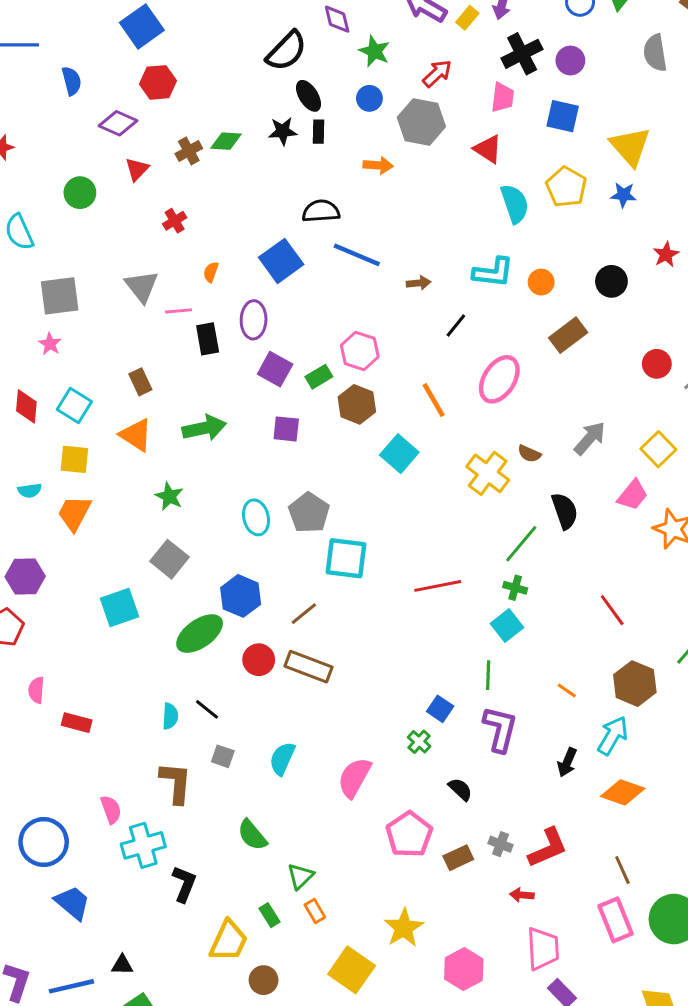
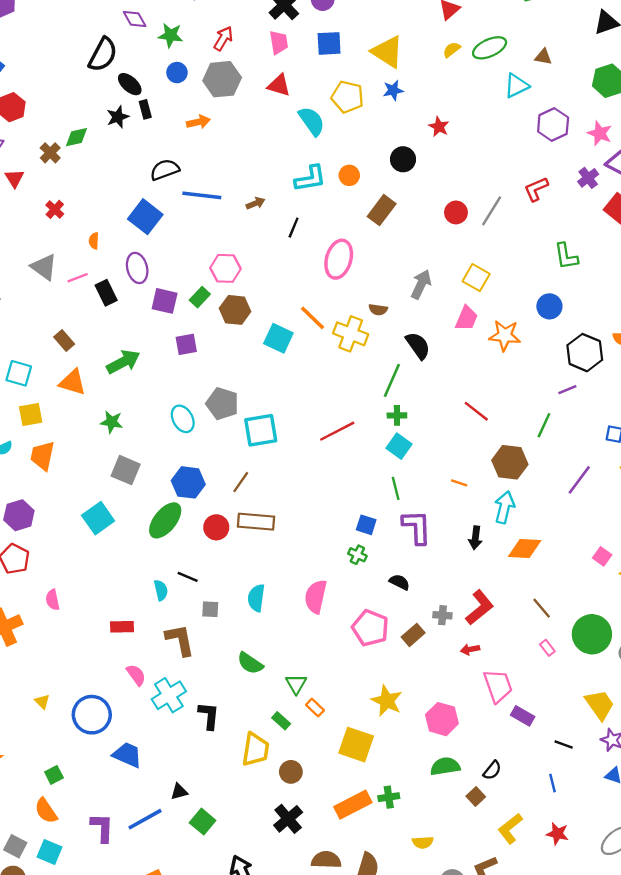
orange line: (434, 400) -> (313, 318), moved
red rectangle: (77, 723) -> (122, 627), moved
pink rectangle: (616, 920) -> (547, 648), size x0.5

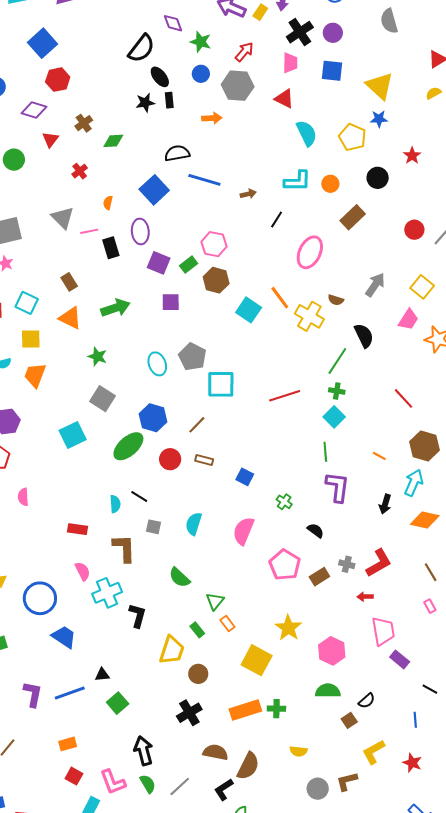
yellow pentagon: (347, 97) -> (352, 137), moved
green diamond: (77, 137) -> (113, 141), moved
brown rectangle: (256, 522) -> (204, 460), size x0.6
blue square: (366, 525) -> (245, 477), moved

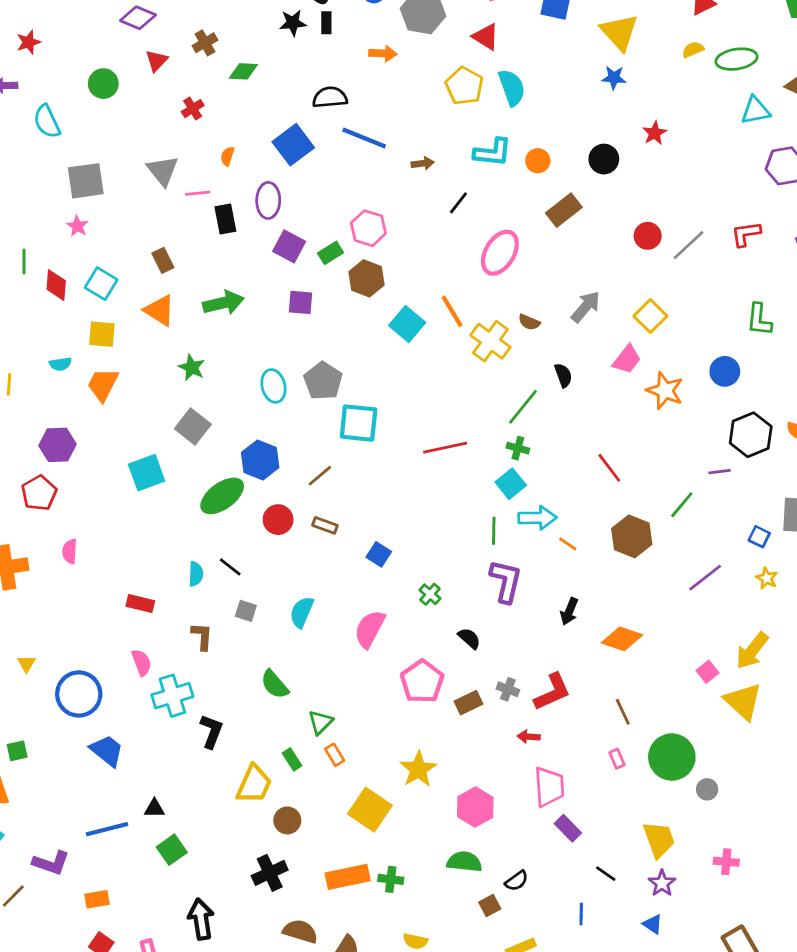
yellow pentagon: (352, 137) -> (464, 86), moved
black semicircle: (364, 336) -> (563, 375), size x0.7
cyan arrow: (414, 483) -> (537, 518), moved, turned 60
brown L-shape: (124, 548) -> (202, 636), size x0.7
purple L-shape: (33, 694) -> (51, 863), moved, turned 92

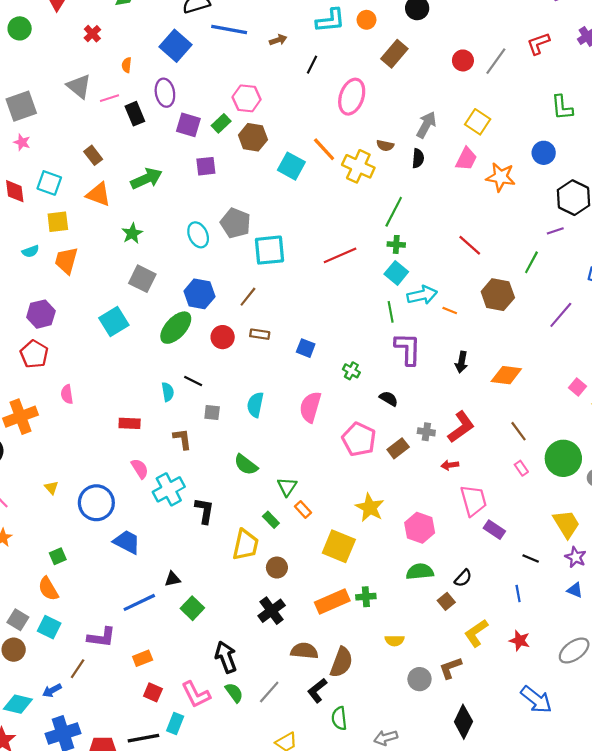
green star: (192, 368) -> (132, 233), turned 30
black semicircle: (563, 375) -> (418, 158), moved, turned 36

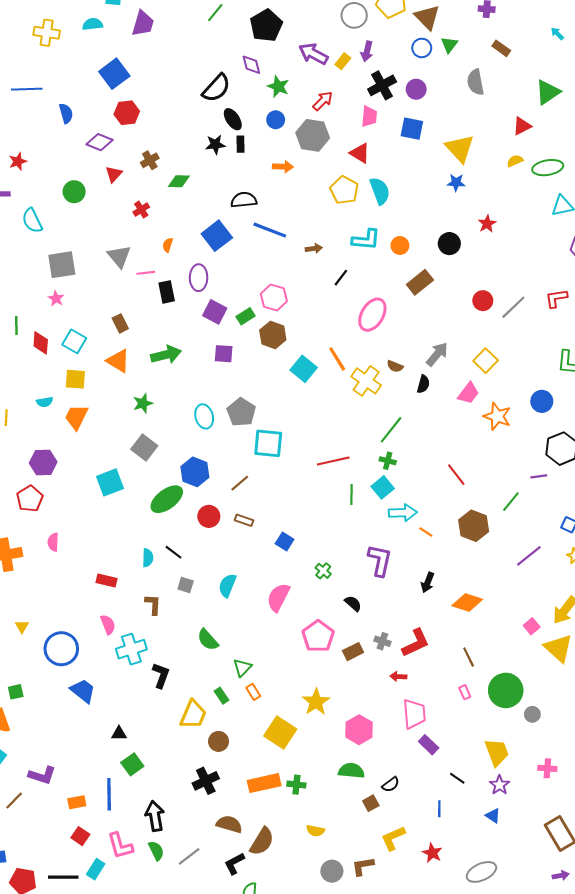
green line: (391, 312) -> (352, 494), moved
blue line: (139, 602) -> (109, 794), moved, turned -76

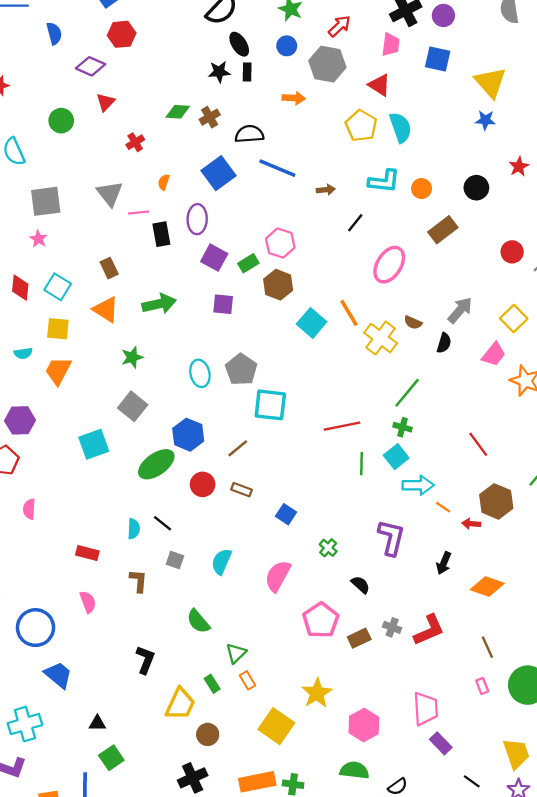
brown cross: (150, 160) -> (210, 117), moved
cyan cross: (131, 649) -> (25, 724), moved
red arrow: (398, 676) -> (471, 524), moved

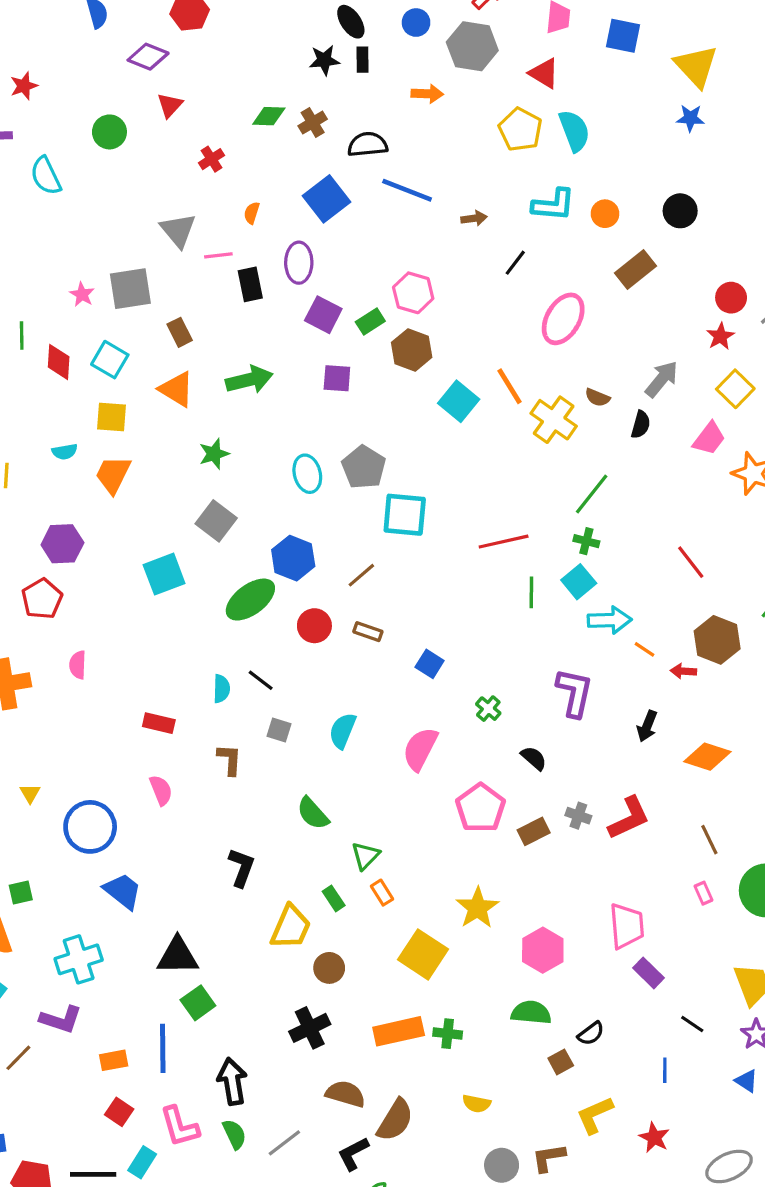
red star: (519, 167) -> (720, 336), moved
gray square: (46, 201) -> (130, 289), moved
black triangle: (97, 723) -> (178, 956), size x1.8

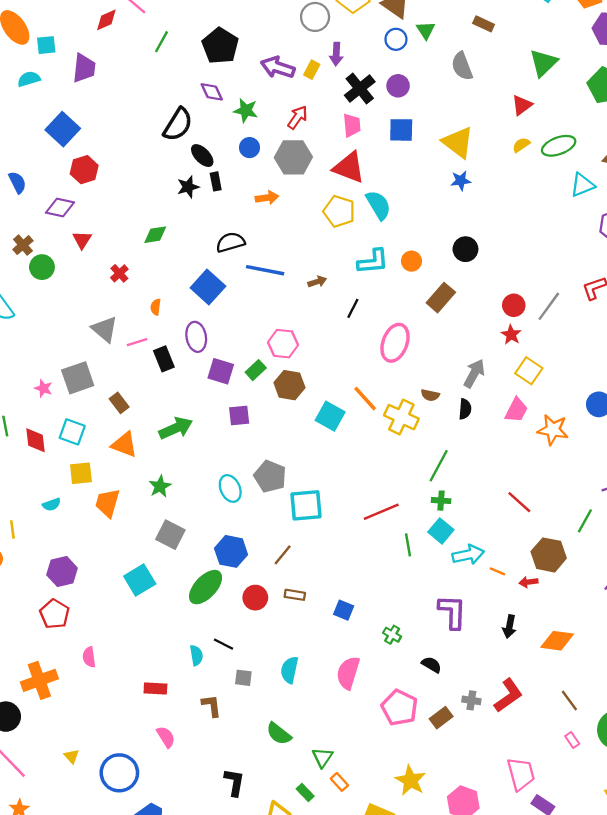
red triangle: (544, 73) -> (349, 167), size x1.4
brown cross: (313, 123) -> (23, 245), moved
orange trapezoid: (113, 475) -> (107, 503), moved

